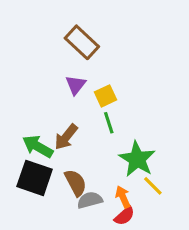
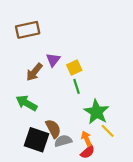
brown rectangle: (82, 42) -> (28, 30), moved, turned -55
brown arrow: (66, 137) -> (34, 72), moved
black square: (35, 178) -> (37, 140), moved

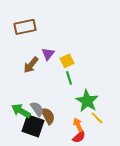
green arrow: (27, 103) -> (21, 111), moved
gray semicircle: (63, 141) -> (37, 109), moved, turned 70

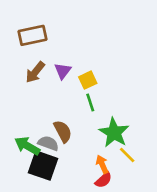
brown arrow: (31, 65) -> (35, 72), moved
gray semicircle: (37, 109) -> (48, 143), turned -35
brown semicircle: (48, 116) -> (63, 131), moved

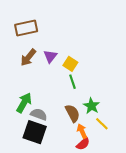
yellow square: (88, 80) -> (70, 64), turned -32
brown semicircle: (63, 131) -> (72, 113), moved
green star: (114, 133) -> (91, 106), size x0.7
green arrow: (27, 146) -> (24, 103), moved, turned 90

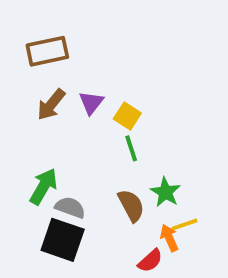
yellow line: (102, 124) -> (184, 225), turned -64
orange arrow: (82, 131) -> (169, 238), moved

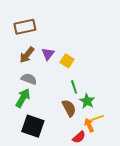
green line: (131, 148) -> (74, 87), moved
gray semicircle: (70, 207) -> (29, 79), moved

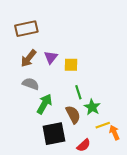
yellow square: (67, 61) -> (71, 65), turned -32
green arrow: (23, 98) -> (44, 104), moved
orange arrow: (89, 125) -> (114, 133), moved
black square: (33, 126) -> (54, 134), moved, turned -30

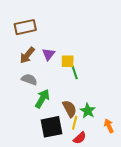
green line: (78, 92) -> (75, 72), moved
green star: (92, 107) -> (88, 111), moved
yellow line: (103, 125) -> (75, 123), moved, turned -56

